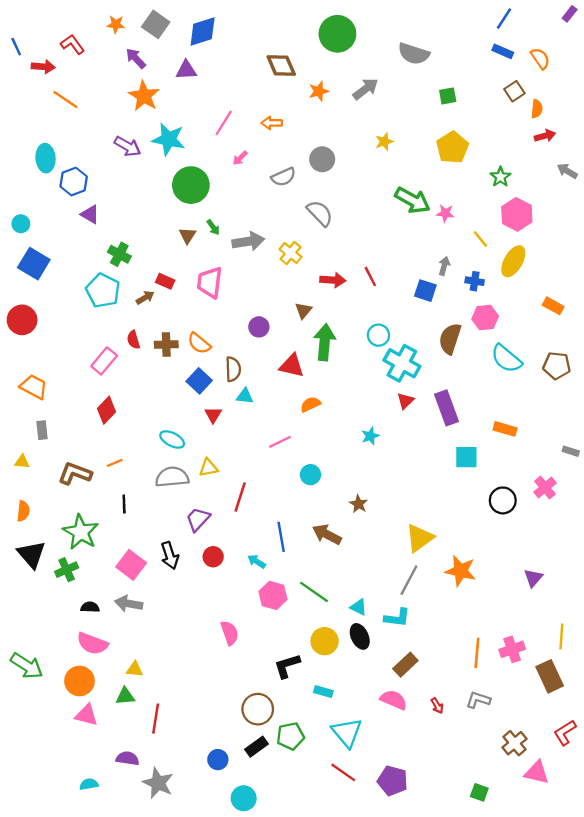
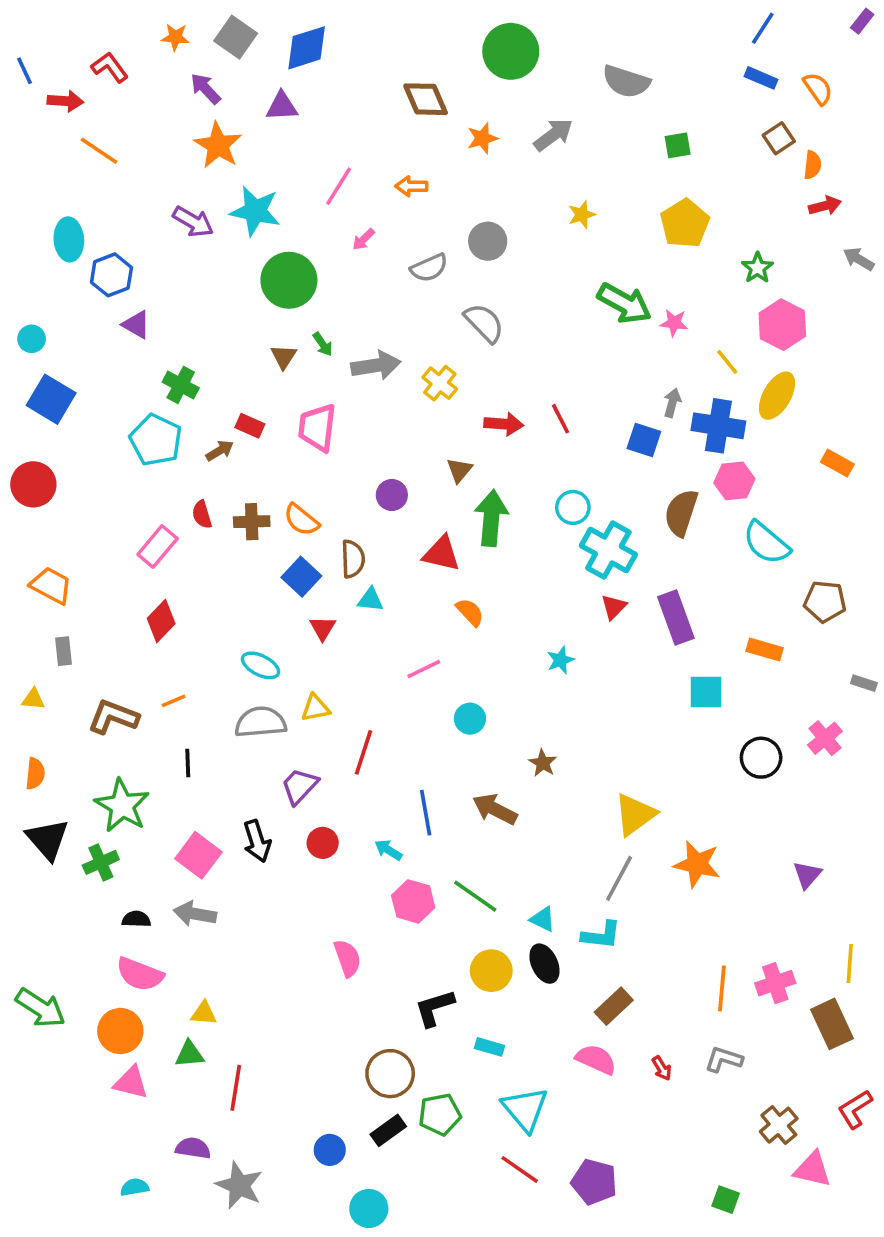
blue cross: (475, 281) -> (718, 426), size x1.8
brown pentagon: (557, 366) -> (825, 601), moved
orange semicircle: (310, 404) -> (470, 612), turned 72

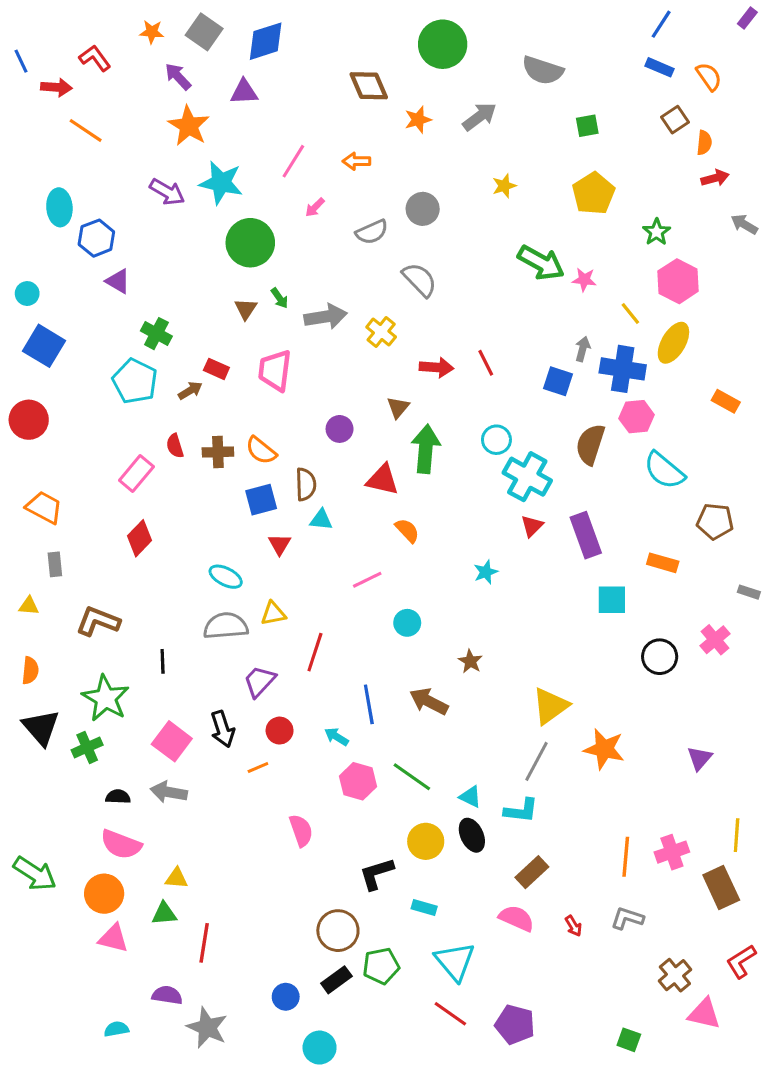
blue square: (301, 577) -> (261, 500), turned 32
orange line: (174, 701) -> (258, 767), moved

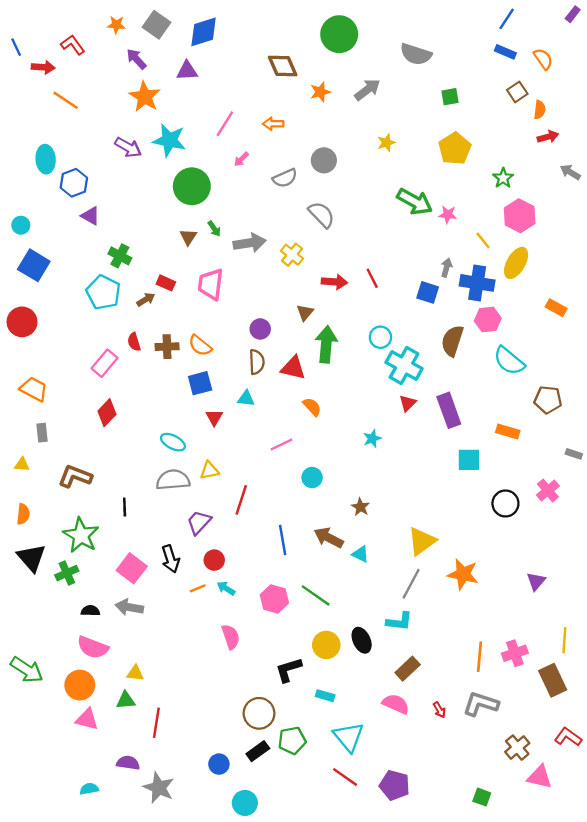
brown semicircle: (306, 484) -> (257, 362), moved
cyan arrow: (336, 737) -> (226, 588), moved
cyan triangle: (470, 797) -> (360, 554), moved
gray L-shape: (627, 918) -> (481, 704), size x1.4
red L-shape: (741, 961) -> (568, 737), turned 68

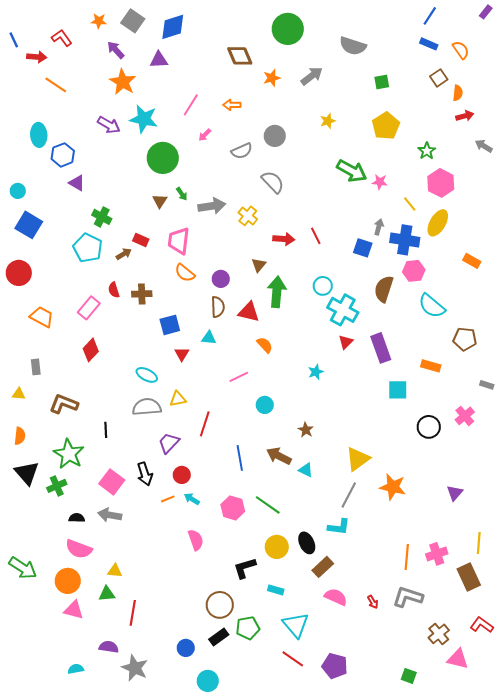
orange semicircle: (200, 345) -> (185, 273), moved
orange trapezoid: (34, 389) -> (42, 317), moved
brown rectangle: (408, 669) -> (323, 567), moved

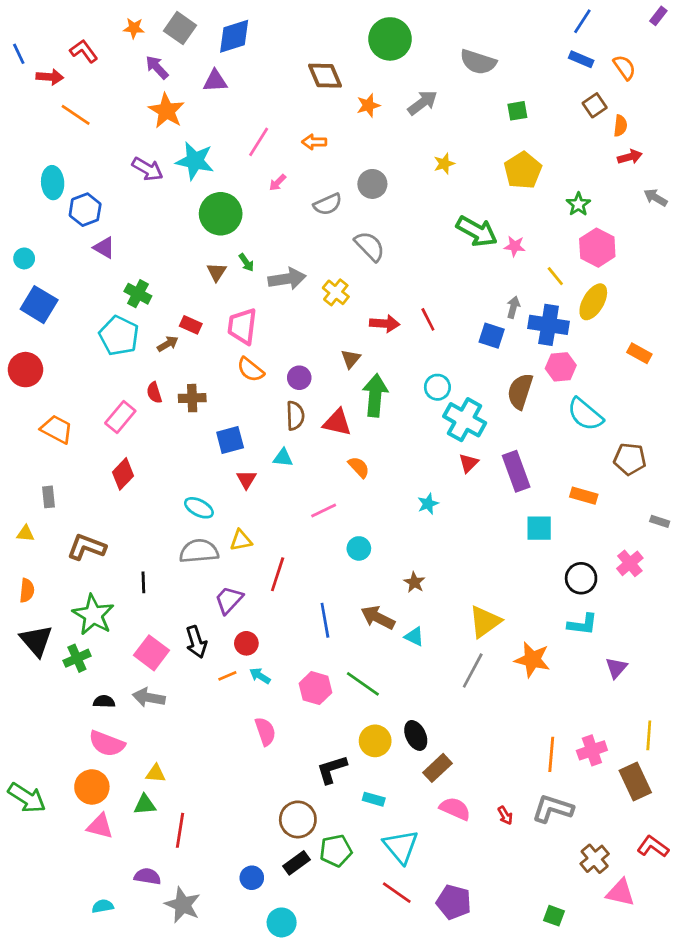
cyan L-shape: (339, 527) -> (582, 624), moved
green arrow: (23, 568) -> (27, 798), moved

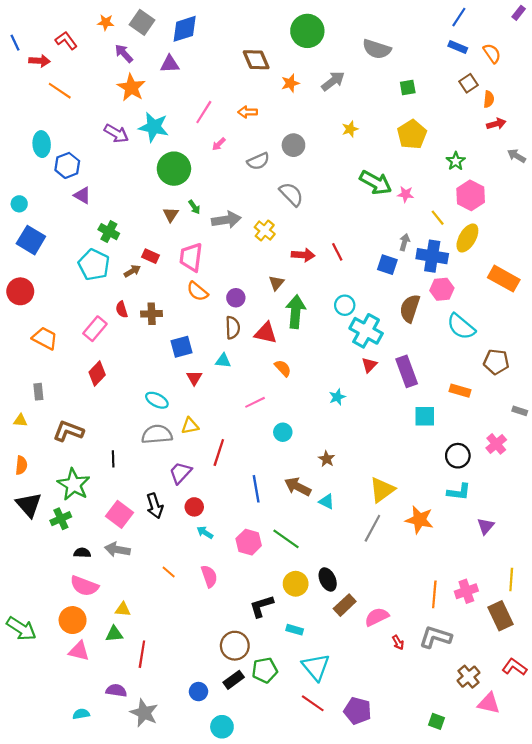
orange rectangle: (639, 353) -> (504, 279), size x1.6
orange line: (227, 676) -> (169, 572), moved, turned 64
pink semicircle: (455, 809) -> (377, 617), moved, turned -50

